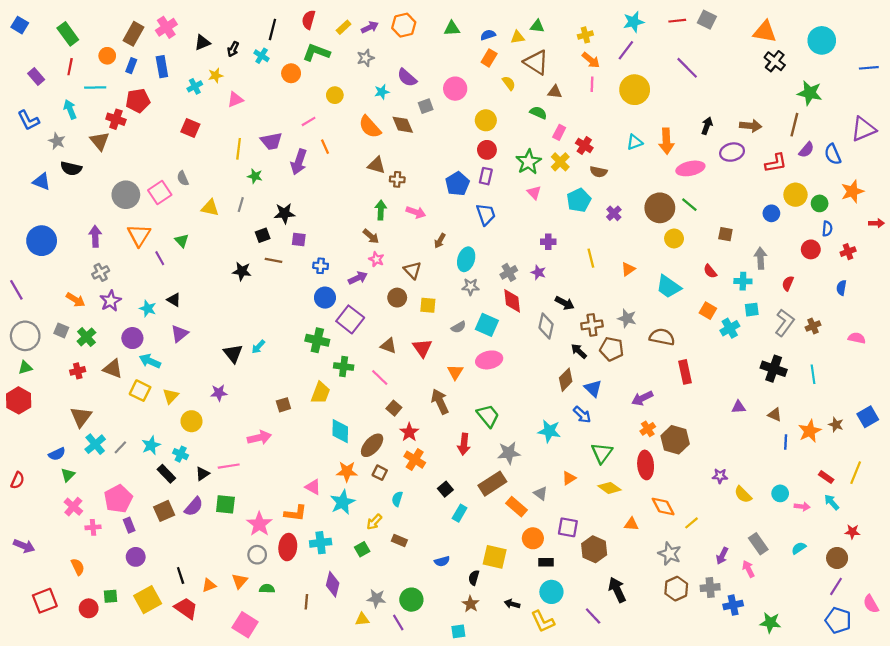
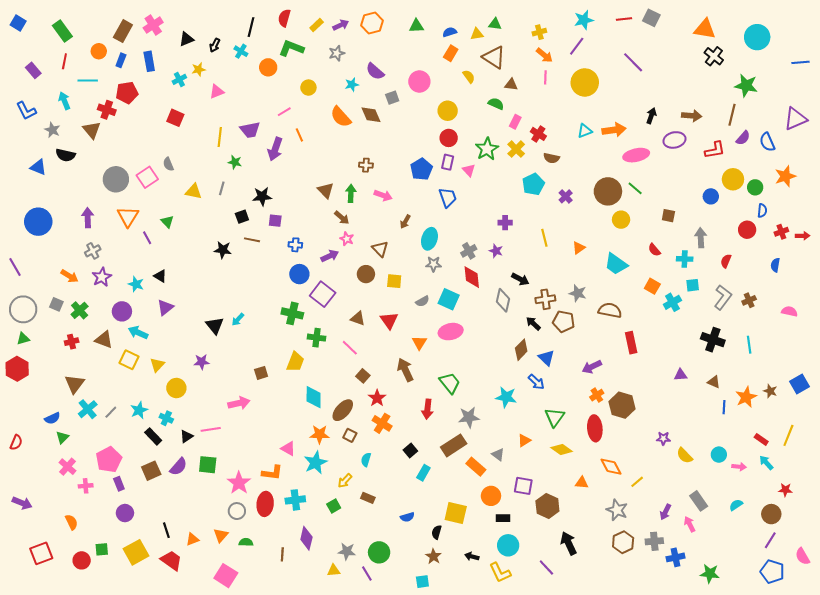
orange arrow: (666, 141) -> (614, 130), turned -95
brown triangle: (376, 165) -> (326, 190), moved, turned 30
pink triangle: (534, 193) -> (469, 170), moved
red arrow: (876, 223) -> (803, 236), moved

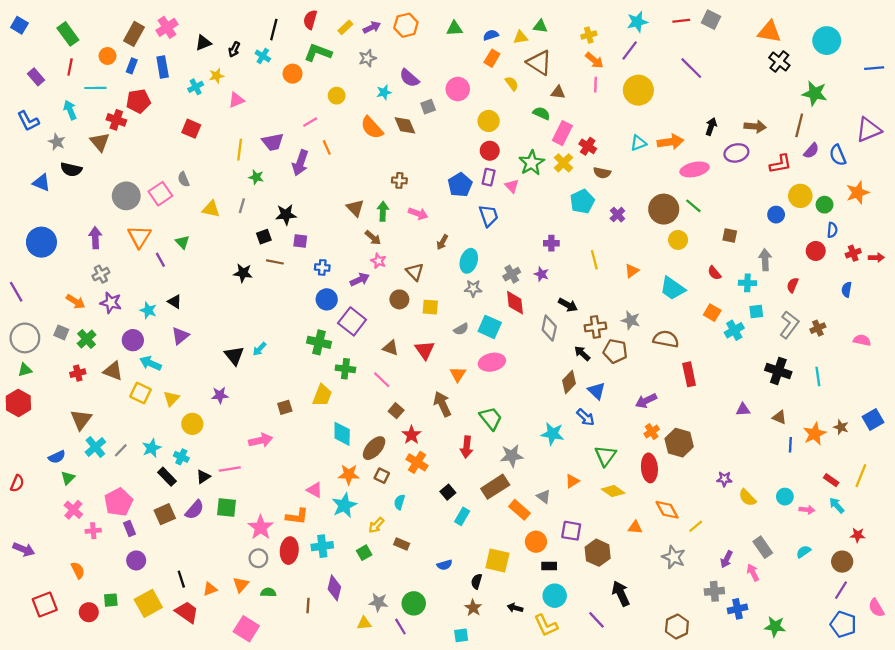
pink rectangle: (515, 122) -> (562, 133), size x1.5
purple star: (102, 277) -> (111, 303), turned -30
brown hexagon: (623, 542) -> (677, 627), moved

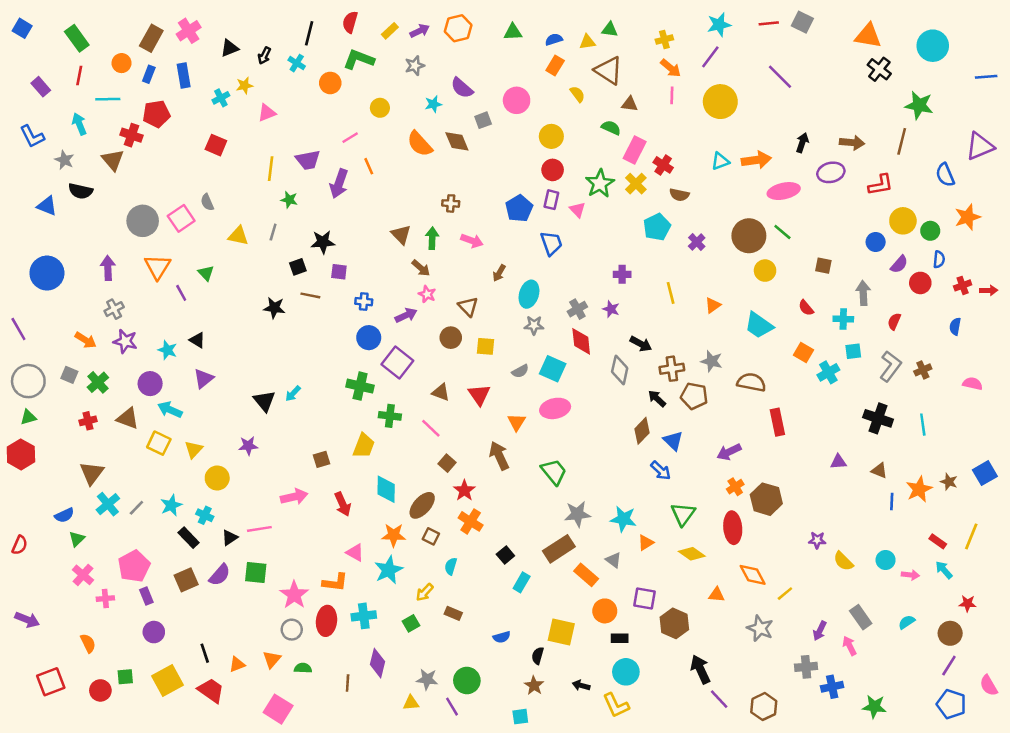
purple semicircle: (811, 151) -> (899, 264), moved
cyan star: (552, 434) -> (623, 519), moved
red arrow: (467, 447) -> (343, 504), moved, turned -30
purple line: (597, 620) -> (719, 699), moved

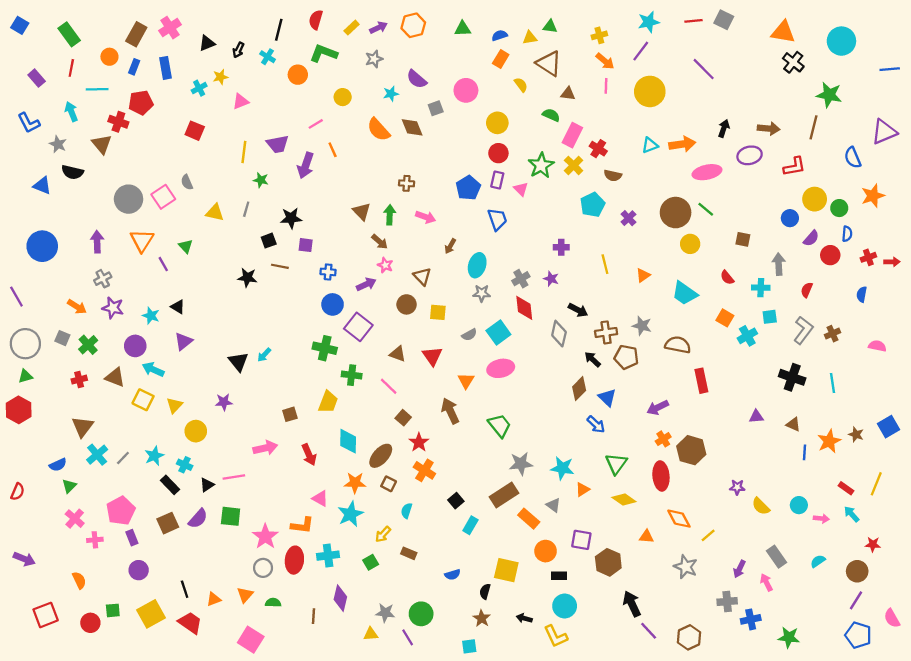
cyan square: (553, 369) -> (498, 332), turned 30

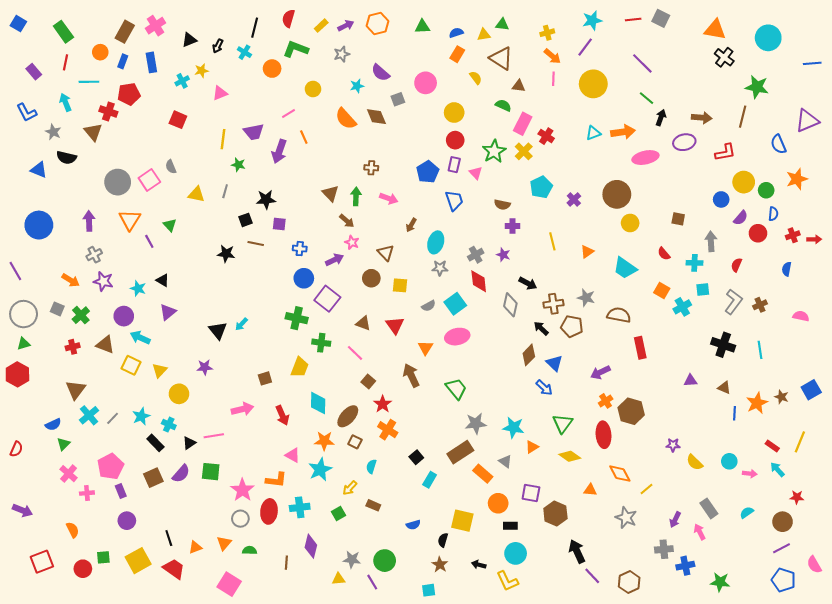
brown semicircle: (613, 176) -> (502, 205), moved
green line: (706, 209) -> (646, 98), moved
purple line: (856, 600) -> (781, 548), turned 30

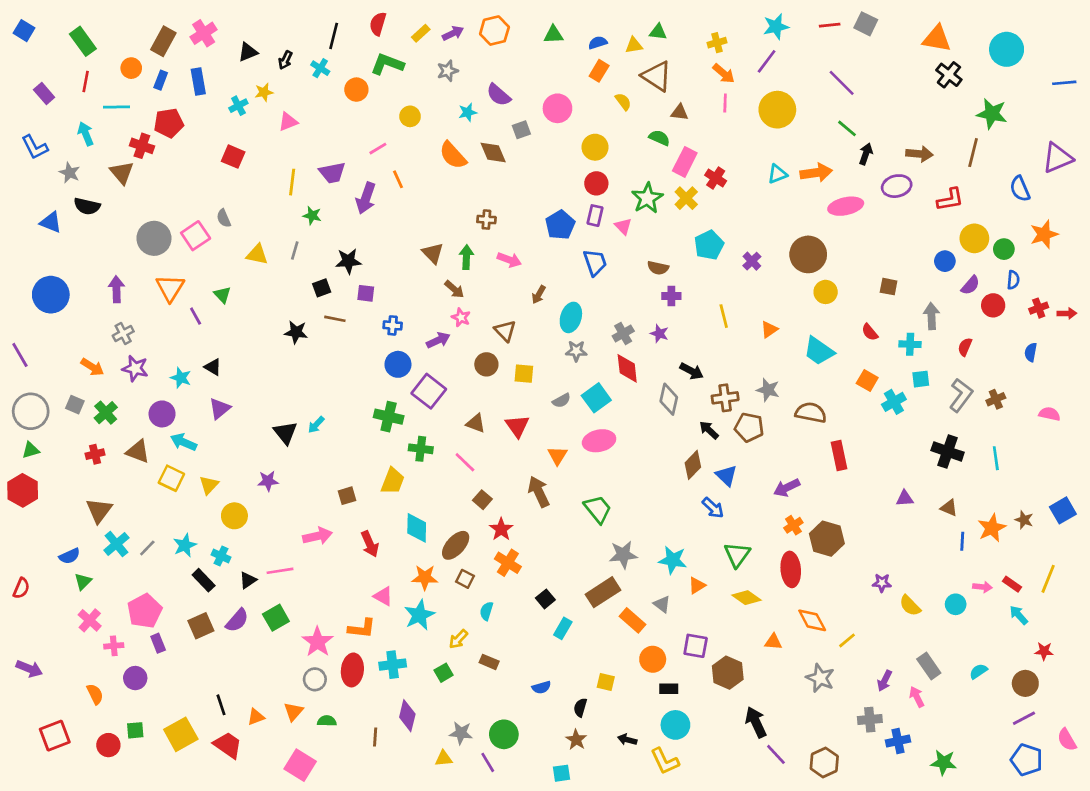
green square: (211, 472) -> (276, 618), turned -36
pink arrow: (750, 474) -> (982, 587), moved
purple circle: (127, 521) -> (135, 678), moved
yellow square: (462, 521) -> (606, 682), size x0.6

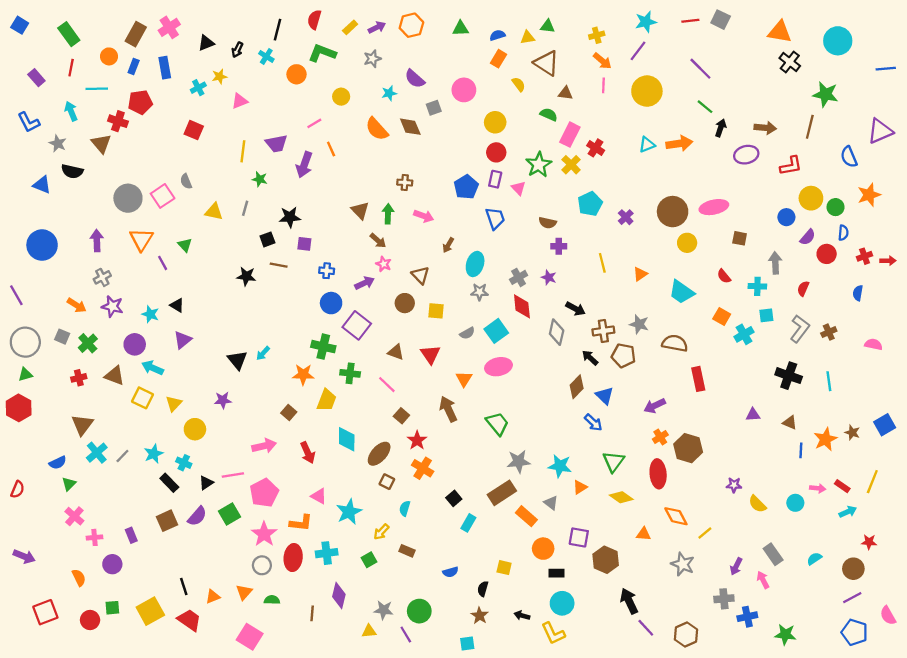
pink ellipse: (846, 206) -> (714, 207), moved
brown square: (347, 496) -> (289, 412), turned -32
orange star: (425, 577) -> (303, 374), moved
pink pentagon: (145, 611) -> (264, 493), moved
cyan arrow: (1019, 615) -> (848, 512), turned 108

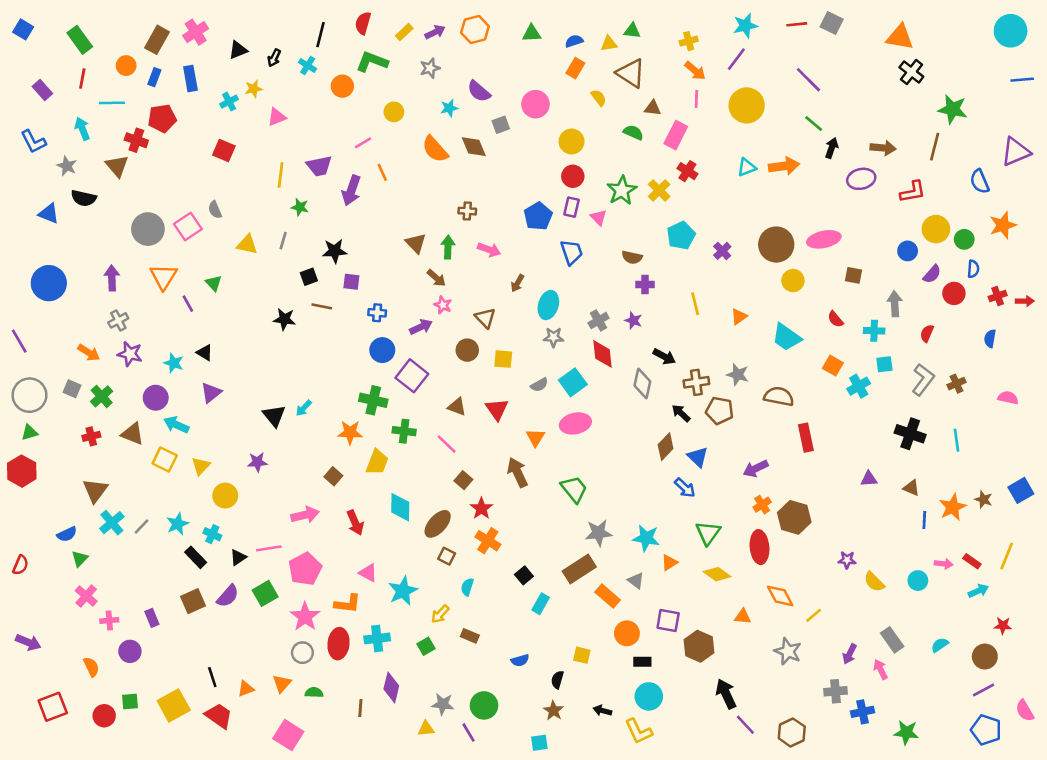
cyan circle: (838, 41) -> (1011, 31), moved
pink rectangle: (570, 135) -> (676, 135), moved

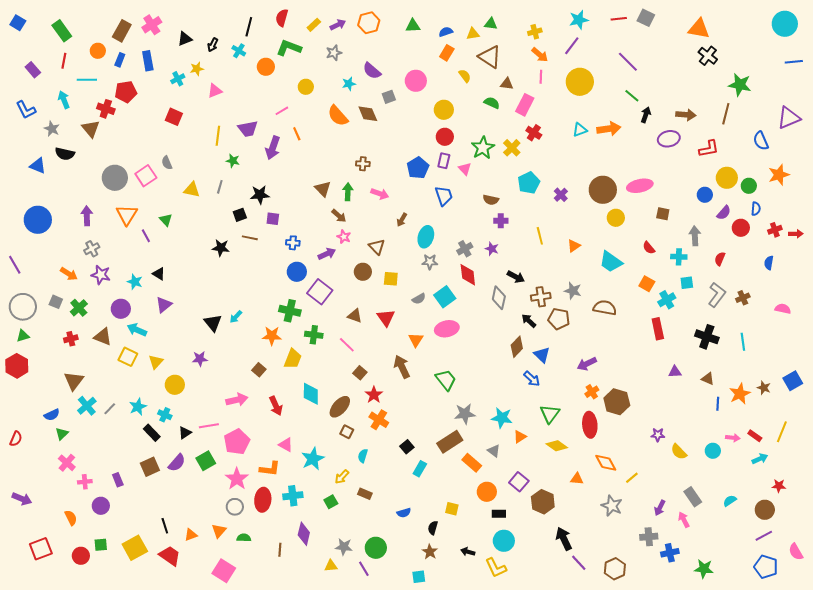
red rectangle: (806, 438) -> (658, 329), moved
purple square: (668, 620) -> (519, 482), turned 30

